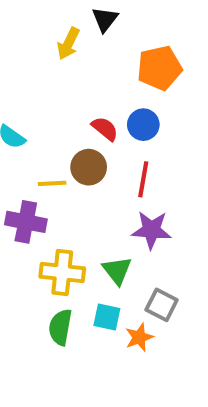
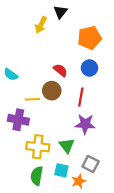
blue circle: (143, 125) -> (89, 68), moved

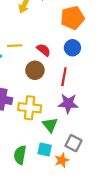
yellow line: (32, 99) -> (15, 46), moved
yellow cross: (38, 147) -> (30, 108), moved

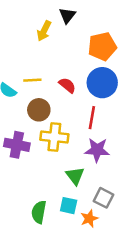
blue circle: (72, 48) -> (102, 83), size x1.5
brown circle: (35, 70) -> (39, 110), moved
yellow cross: (30, 108) -> (54, 137), moved

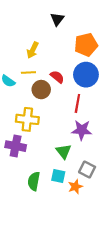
yellow arrow: (44, 31) -> (33, 50), moved
brown circle: (39, 110) -> (41, 90), moved
yellow cross: (54, 137) -> (27, 119), moved
purple cross: (17, 145) -> (16, 146), moved

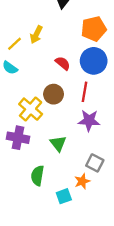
yellow line: (28, 72) -> (15, 44), moved, turned -40
brown circle: (41, 90) -> (54, 94), moved
yellow cross: (27, 119) -> (31, 109), turned 35
green triangle: (64, 151) -> (58, 143), moved
cyan square: (58, 176) -> (64, 196), moved, turned -32

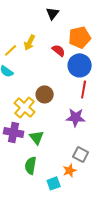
red semicircle: (63, 63) -> (59, 50), moved
red line: (84, 92) -> (84, 89), moved
green triangle: (58, 143) -> (37, 137), moved

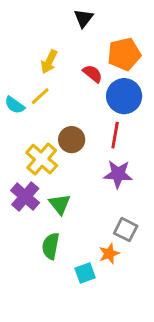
yellow line: (11, 50) -> (40, 96), moved
red line: (84, 89) -> (115, 135), moved
purple cross: (14, 132) -> (25, 197), turned 30

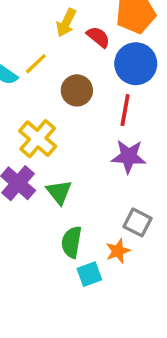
yellow arrow: (49, 62) -> (66, 23), moved
brown circle: (72, 140) -> (77, 90), moved
green semicircle: (51, 246) -> (72, 242), moved

